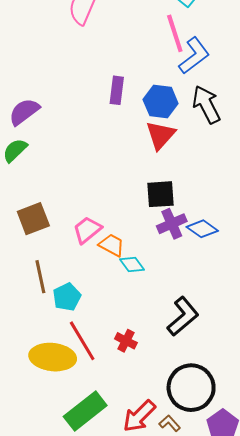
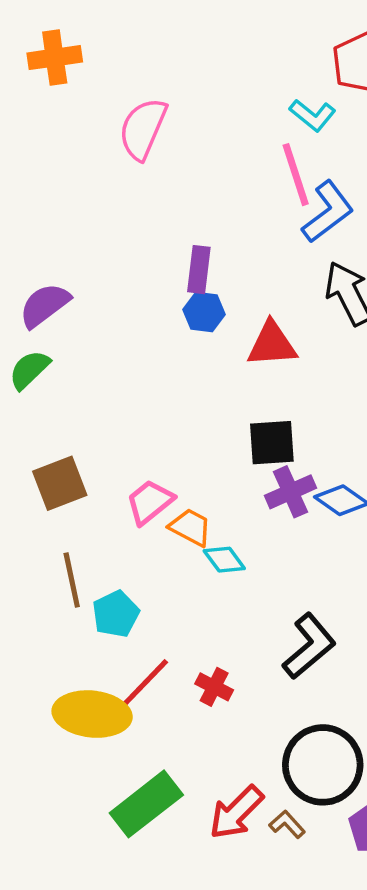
blue hexagon: (161, 102) -> (204, 312), moved, size x0.7
red triangle: (161, 135) -> (272, 344), turned 44
red line: (82, 341) -> (141, 687), turned 75

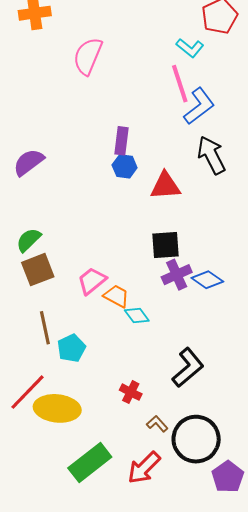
green semicircle: (29, 370) -> (29, 240), moved
red line: (141, 687) -> (28, 392), moved
brown L-shape: (287, 824) -> (157, 424), moved

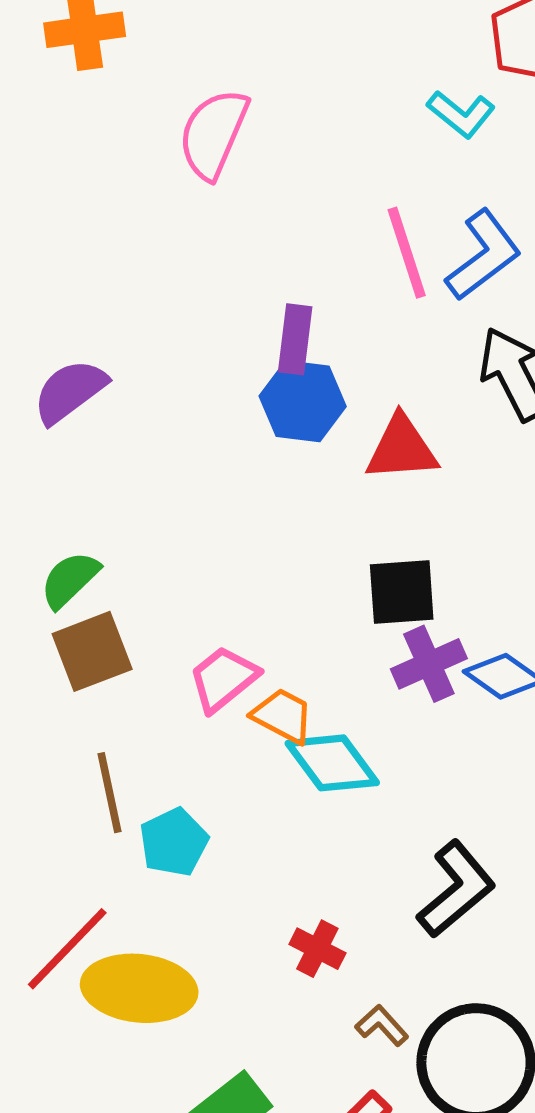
pink line: (180, 84) -> (407, 253), moved
blue hexagon: (125, 166) -> (303, 401), size x1.4
cyan diamond: (137, 315) -> (332, 763), size x1.5

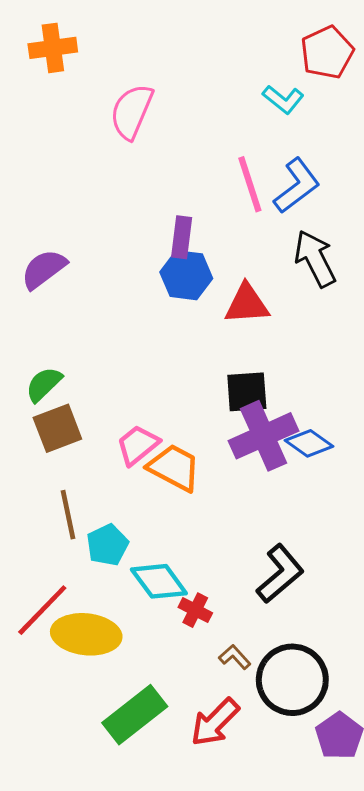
purple cross: (429, 664) -> (263, 436), size x1.5
orange trapezoid: (283, 716) -> (174, 468), size x1.4
cyan diamond: (332, 763) -> (159, 581), moved

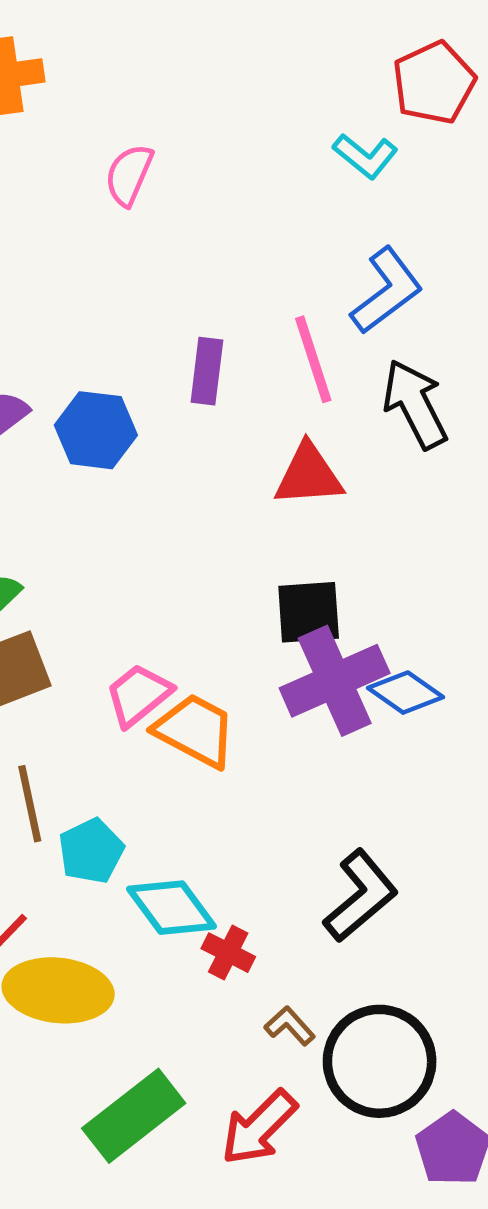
pink semicircle: (132, 112) -> (129, 175), size x0.7
pink line: (250, 184) -> (313, 359), moved
blue hexagon: (186, 275) -> (96, 430), moved

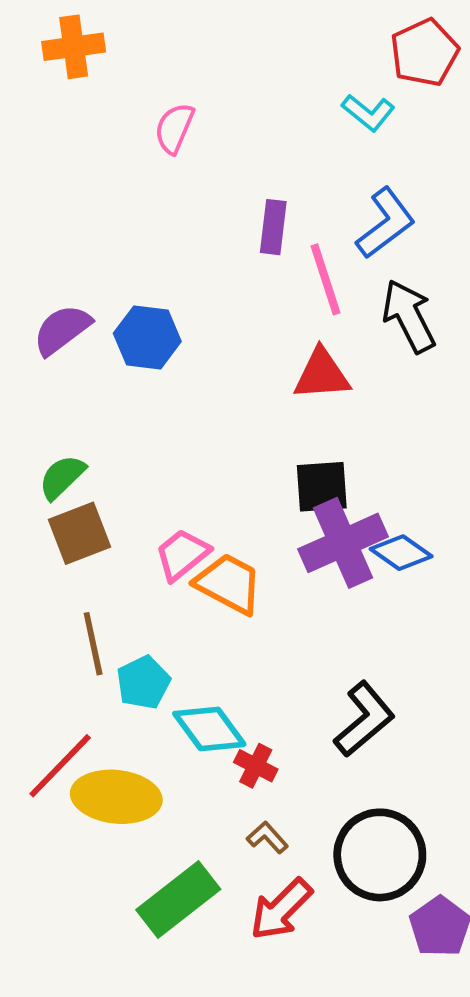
purple rectangle: (207, 371) -> (273, 227), moved
brown L-shape: (290, 1026) -> (267, 837), moved

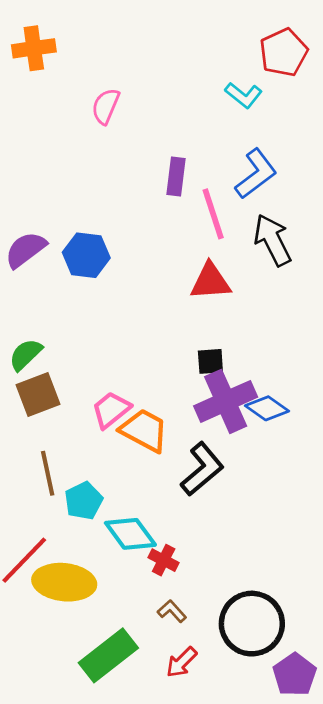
black square: (322, 487) -> (210, 361), size x0.7
black L-shape: (364, 719) -> (202, 469), moved
red arrow: (281, 909) -> (181, 662), size x0.7

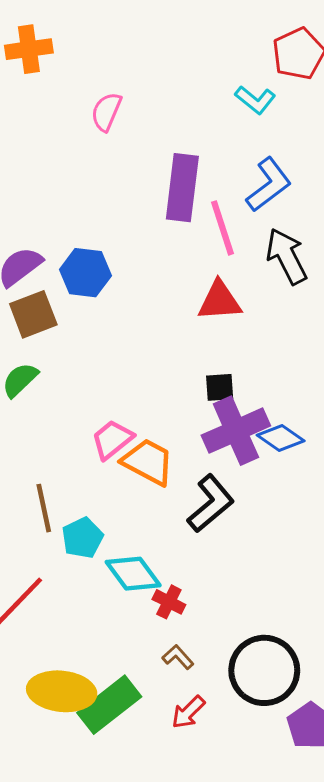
purple rectangle: (176, 177) -> (182, 188), size x1.6
brown square: (38, 395) -> (33, 314), moved
yellow ellipse: (64, 582) -> (62, 691), moved

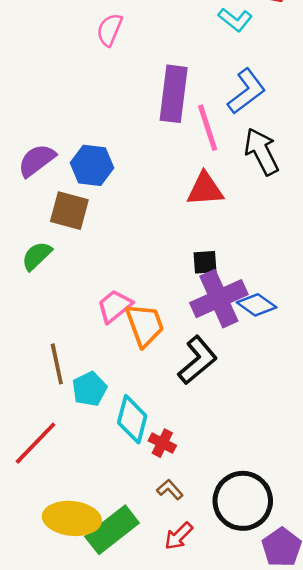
brown square: (33, 314) -> (69, 211), moved, turned 36
orange trapezoid: (148, 462) -> (145, 325), turned 42
cyan diamond: (133, 574) -> (132, 419), turned 51

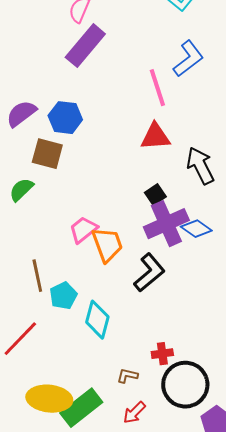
purple rectangle: (174, 94) -> (85, 46), moved, turned 33
black arrow: (262, 152) -> (200, 166), moved
black square: (205, 262) -> (155, 195), turned -30
red cross: (162, 443) -> (162, 354), moved, turned -35
brown L-shape: (170, 490) -> (127, 376), turned -35

